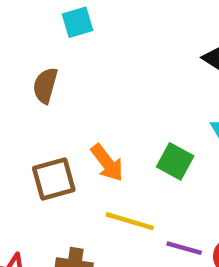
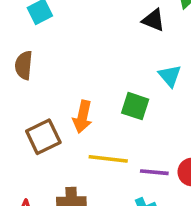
orange arrow: (107, 163) -> (83, 117), turned 60

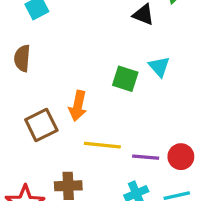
green square: (135, 106) -> (125, 79), moved

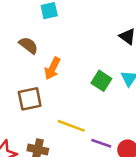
brown semicircle: (22, 58) -> (28, 45), turned 108
orange arrow: (78, 106) -> (52, 68), moved

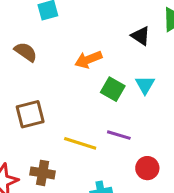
orange arrow: (52, 68) -> (88, 60), moved, turned 45
purple line: (101, 143) -> (119, 135), moved

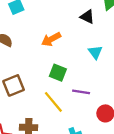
green square: (113, 89) -> (58, 73), moved
yellow line: (80, 143) -> (53, 102), turned 40

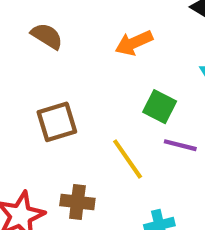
green square: (58, 73) -> (160, 107), moved

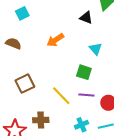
green square: (160, 107) -> (84, 72), moved
purple line: (180, 145) -> (86, 95), moved

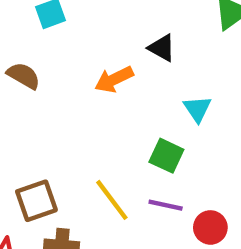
black triangle: (86, 18) -> (162, 48), moved
brown square: (25, 84) -> (36, 201), moved

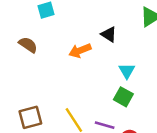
green square: (166, 156) -> (123, 97), moved

